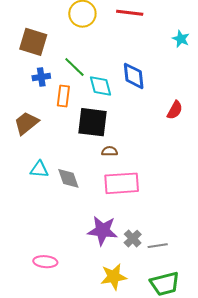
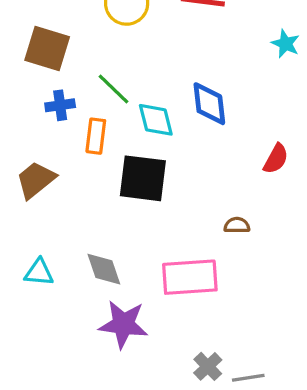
brown semicircle: (110, 151) -> (237, 225), moved
cyan triangle: (39, 169) -> (39, 272), moved
purple star: (103, 231) -> (123, 324), moved

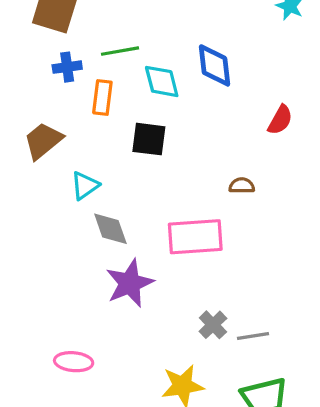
green line: (114, 89) -> (120, 51), turned -54
black square: (143, 178) -> (149, 139), size x0.7
cyan triangle: (39, 272) -> (85, 186), moved, turned -40
purple star: (123, 324) -> (130, 283), turned -30

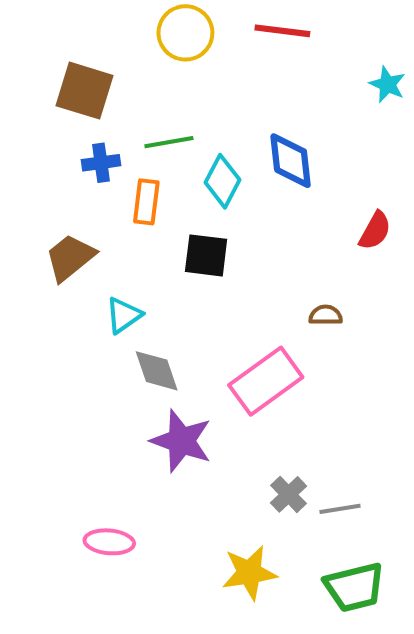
cyan diamond: (162, 81) -> (223, 181), turned 42
pink rectangle: (195, 237) -> (266, 381), turned -32
purple star: (130, 283) -> (181, 441), turned -30

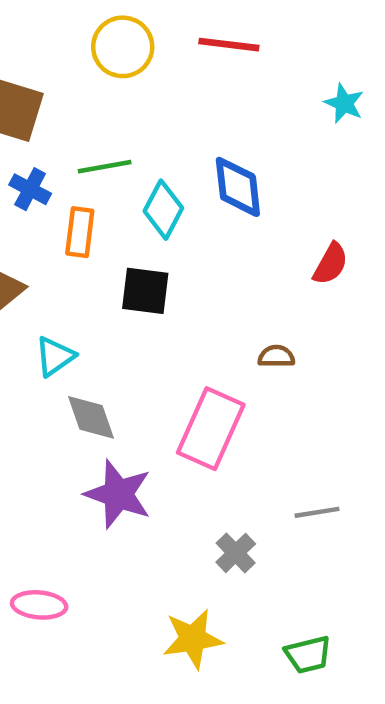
blue cross: (101, 163) -> (30, 189), turned 36
pink rectangle: (266, 381) -> (211, 429), turned -30
gray line: (340, 509) -> (317, 512), moved
green trapezoid: (354, 587) -> (308, 655), size x0.7

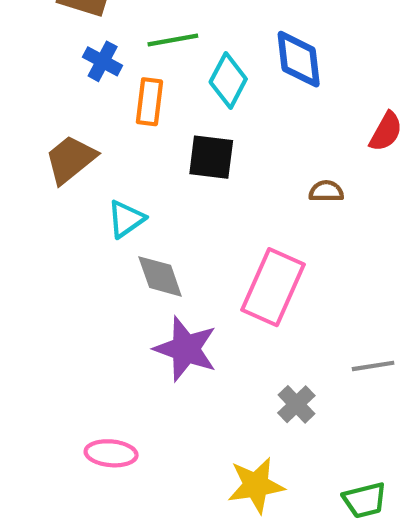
brown semicircle: (276, 356) -> (326, 191), moved

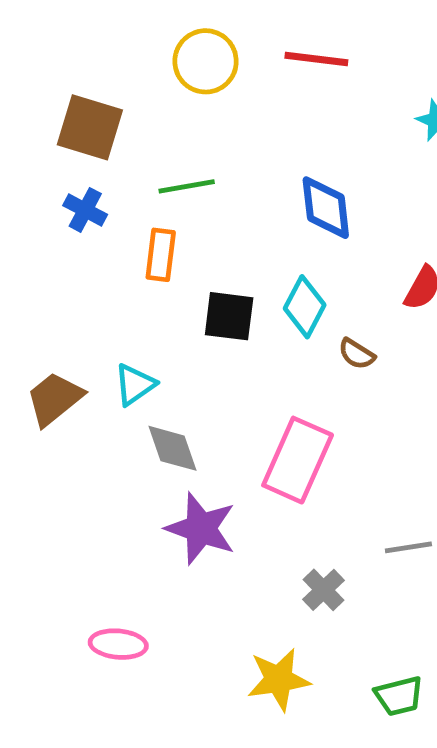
blue cross: (103, 61) -> (85, 210), moved
cyan diamond: (228, 80) -> (305, 307), moved
brown trapezoid: (71, 159) -> (55, 399), moved
brown semicircle: (326, 191) -> (357, 354), turned -148

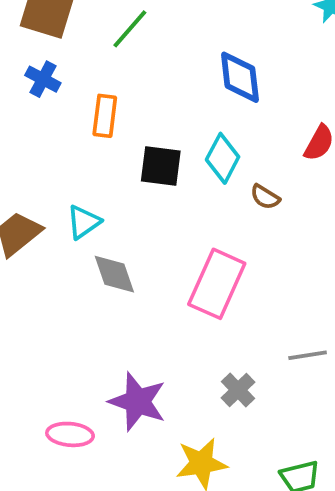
green line: (187, 186) -> (130, 29), moved, turned -39
purple star: (201, 528) -> (138, 402), moved

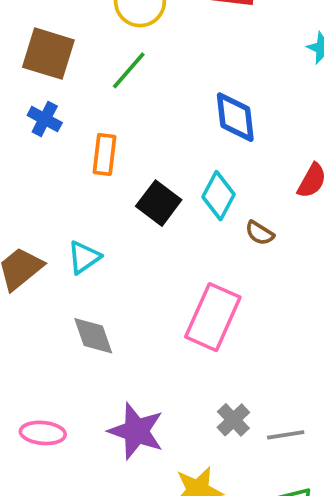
black square: (161, 166) -> (159, 203), turned 30
gray diamond: (114, 274) -> (93, 336), moved
gray line: (308, 355) -> (286, 435), moved
pink ellipse: (70, 434) -> (43, 433), moved

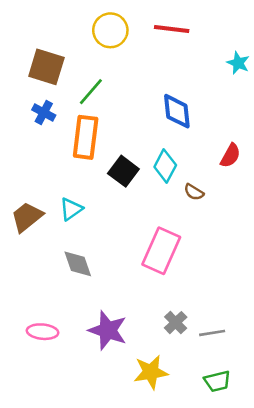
green line: (129, 70) -> (91, 92), moved
orange rectangle: (104, 154) -> (86, 137), size x1.5

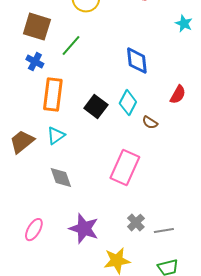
orange rectangle: (86, 137) -> (53, 95), moved
pink ellipse: (43, 332) -> (34, 230), turned -65

